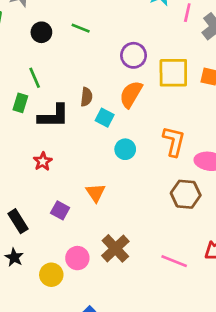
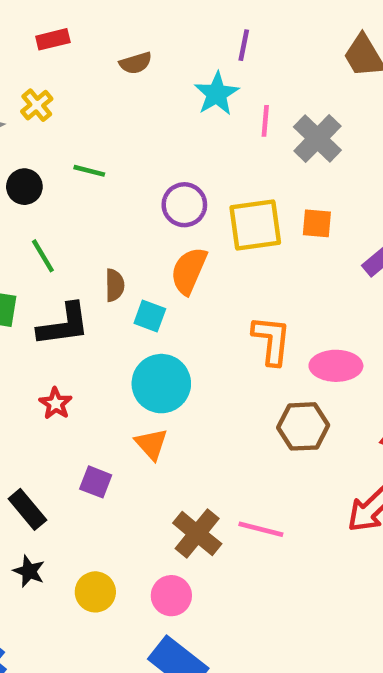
green line: (35, 78) -> (43, 256), moved
cyan circle: (125, 149) -> (161, 384), moved, size x1.6
pink circle: (77, 258) -> (171, 596), moved
pink line: (174, 261) -> (261, 529), moved

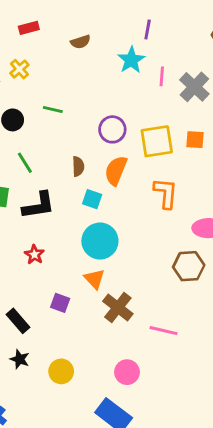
brown semicircle: (115, 285) -> (78, 166), moved
orange L-shape: (271, 340) -> (166, 193), moved
brown cross: (197, 533) -> (118, 307), moved
pink circle: (171, 596) -> (127, 372), moved

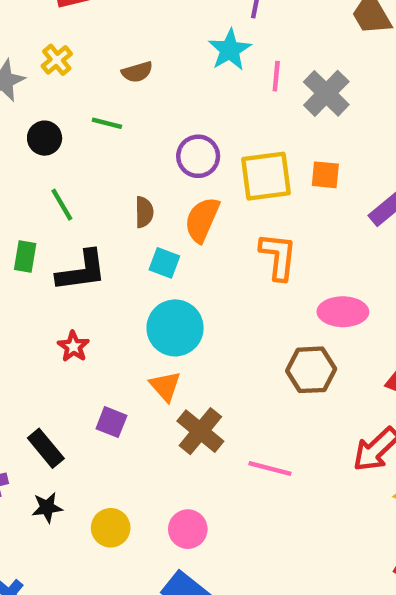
brown semicircle: (80, 42) -> (137, 72), moved
black star: (20, 359) -> (47, 507), turned -30
pink circle: (127, 372) -> (188, 529), moved

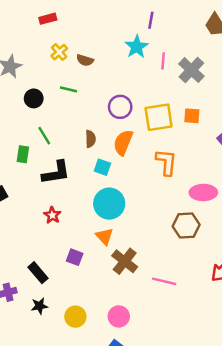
yellow cross: (57, 60) -> (59, 52), moved
brown semicircle: (137, 72) -> (85, 60), turned 35
green rectangle: (25, 257) -> (23, 154), moved

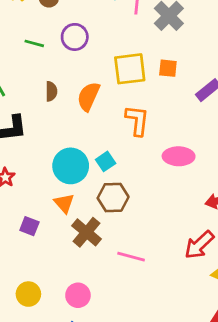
green line: (69, 89) -> (34, 43), moved
purple circle: (120, 107) -> (75, 37), moved
cyan square: (102, 167) -> (106, 161), moved, turned 35
brown hexagon: (186, 226) -> (113, 197), moved

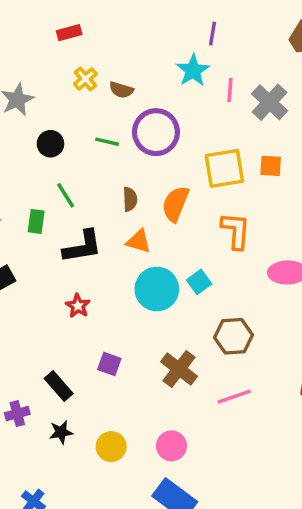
purple circle: (75, 37) -> (156, 132), size x1.4
brown hexagon: (113, 197) -> (234, 336), moved
orange triangle: (64, 203) -> (139, 241), moved, turned -30
pink line: (131, 257) -> (234, 397), turned -32

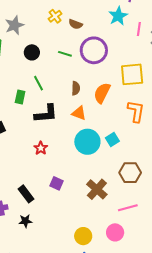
pink circle: (171, 446) -> (115, 232), moved
yellow circle: (111, 447) -> (83, 236), moved

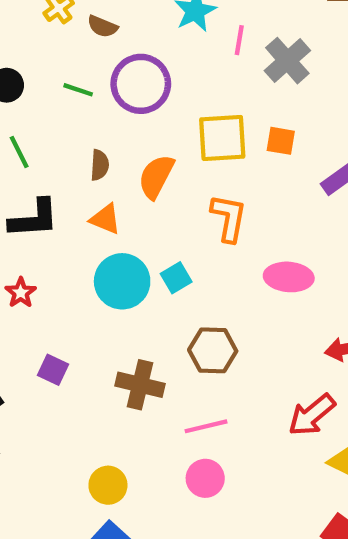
brown cross: (97, 189) -> (140, 385), turned -30
pink circle: (115, 232) -> (205, 478), moved

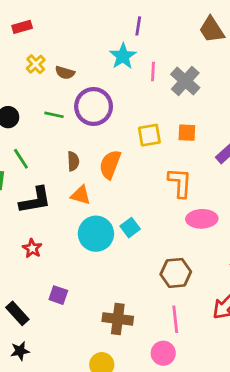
yellow square: (222, 138) -> (149, 135), size x0.7
orange L-shape: (229, 218) -> (180, 183), moved
brown hexagon: (213, 350) -> (176, 273), moved
brown cross: (140, 385) -> (118, 319), moved
pink line: (206, 426) -> (175, 319), moved, turned -76

